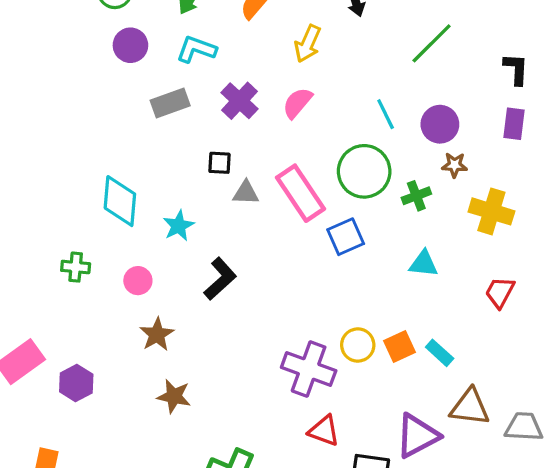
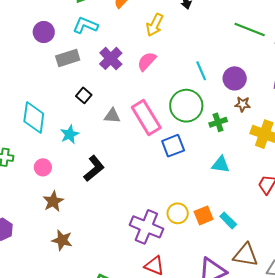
green line: (432, 43) -> (250, 30), moved, turned 64
purple circle: (130, 45) -> (44, 32), moved
black square: (220, 163) -> (84, 95), moved, turned 35

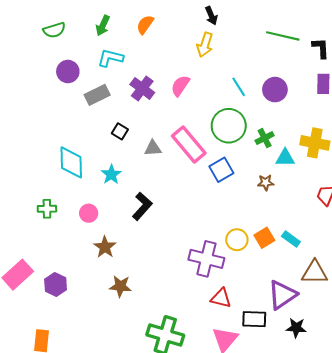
yellow arrow: (155, 25) -> (205, 45), moved
brown star: (243, 104) -> (266, 182), moved
cyan triangle: (221, 165) -> (285, 158), moved

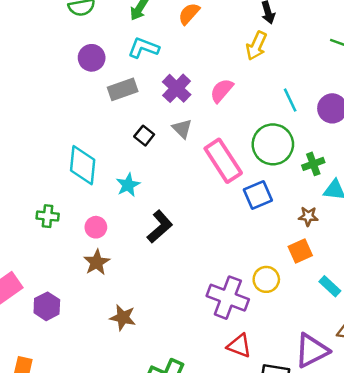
gray triangle: (153, 148) -> (182, 129), moved, turned 42
orange square: (264, 238) -> (300, 251), moved
brown star: (105, 247) -> (97, 262), moved

